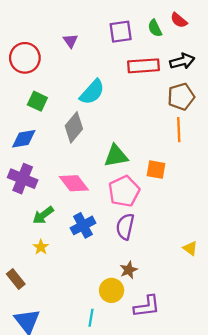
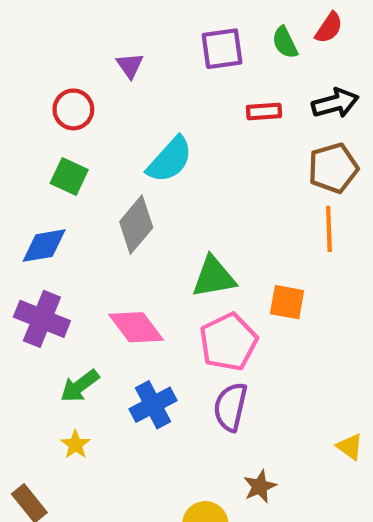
red semicircle: (179, 20) -> (329, 28), turned -96
red circle: (25, 58) -> (73, 109), moved, size x0.7
red rectangle: (143, 66) -> (264, 112), size x0.6
brown star: (129, 270) -> (260, 486), moved

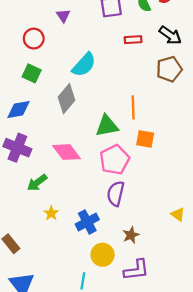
black arrow: (335, 103) -> (170, 35), turned 50
orange line: (329, 229) -> (133, 107), moved
blue cross: (153, 405) -> (87, 222), moved
yellow star: (75, 445) -> (51, 213), moved

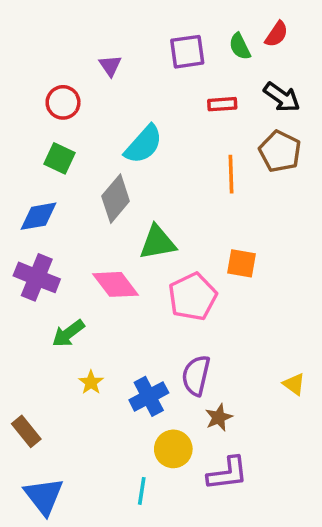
brown pentagon: (169, 69) -> (280, 151), turned -30
orange line: (133, 107) -> (231, 174), moved
green triangle: (107, 126) -> (158, 242), moved
purple semicircle: (116, 194) -> (196, 375), moved

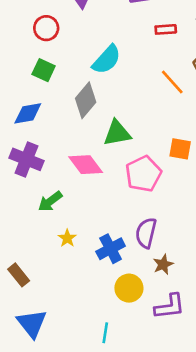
orange line: (231, 174) -> (172, 82), turned -40
cyan line: (142, 491) -> (105, 333), moved

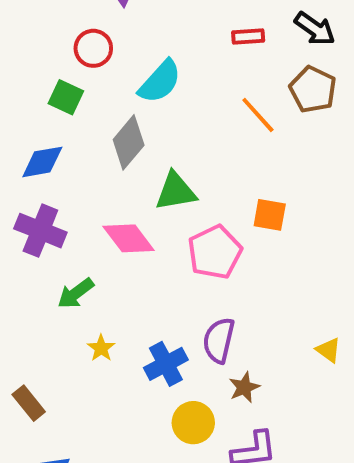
red circle: (46, 28) -> (93, 48), moved

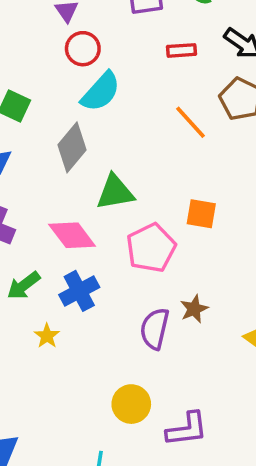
red circle: (93, 48) -> (83, 49), moved
blue cross: (166, 364) -> (79, 291), moved
brown star: (244, 387) -> (194, 309), moved

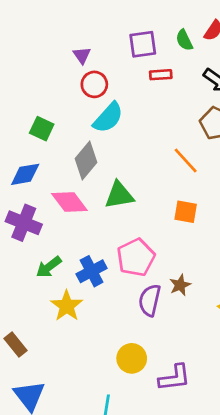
red rectangle: (182, 50) -> (161, 75), moved
orange line: (190, 122) -> (186, 161), moved
pink diamond: (72, 235) -> (69, 202), moved
pink pentagon: (151, 248) -> (136, 257), moved
yellow star: (47, 336) -> (67, 306), size x1.6

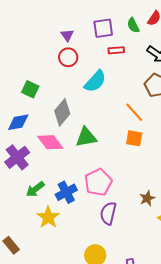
purple triangle: (82, 55) -> (67, 35), moved
cyan semicircle: (108, 118) -> (95, 81), moved
orange square: (186, 212) -> (134, 138), moved
purple cross: (24, 223) -> (17, 157), turned 30
brown star: (180, 285) -> (147, 198), moved

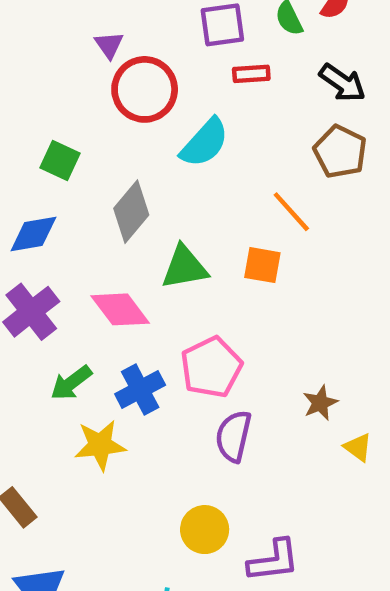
purple triangle: (67, 35) -> (109, 45), moved
red circle: (68, 57) -> (145, 89), size x1.5
orange square: (134, 138) -> (262, 265), moved
pink diamond: (50, 142) -> (120, 309), moved
yellow star: (48, 217) -> (100, 445), turned 30

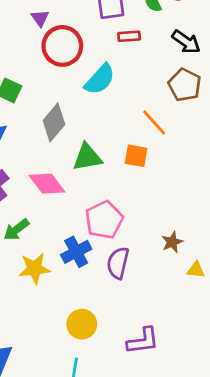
blue cross: (140, 390) -> (76, 252), moved
yellow triangle: (358, 447) -> (196, 270), turned -30
yellow circle: (205, 530) -> (82, 324), moved

